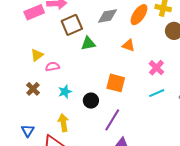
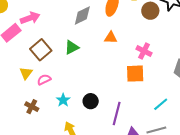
brown square: (72, 25) -> (41, 50), moved
orange square: (116, 83) -> (135, 74), moved
cyan line: (157, 93) -> (161, 104), moved

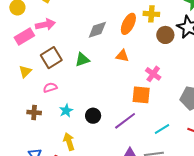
yellow triangle: (26, 73) -> (25, 71), moved
brown cross: (32, 107) -> (34, 113), turned -32
purple line: (117, 114) -> (125, 121), moved, turned 30

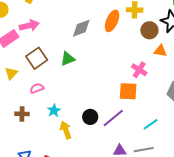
orange triangle: (122, 56) -> (160, 51), moved
black circle: (93, 116) -> (90, 117), moved
yellow arrow: (69, 142) -> (66, 130), moved

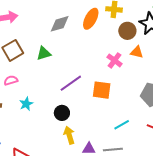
pink cross: (139, 70) -> (115, 60), moved
purple line: (113, 118) -> (71, 83), moved
yellow arrow: (66, 130) -> (69, 135), moved

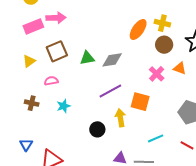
gray diamond: (60, 24) -> (112, 60), moved
brown circle: (127, 31) -> (164, 45), moved
black circle: (62, 113) -> (97, 129), moved
yellow arrow: (69, 135) -> (120, 118), moved

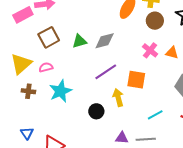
yellow triangle: (29, 61) -> (21, 64), moved, size x1.6
orange triangle: (180, 68) -> (172, 53), moved
cyan star: (64, 106) -> (60, 91), size x1.6

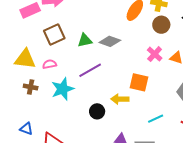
gray diamond: (105, 41) -> (110, 41), turned 30
yellow triangle: (21, 64) -> (25, 59), turned 45
purple line: (106, 72) -> (90, 70), moved
yellow arrow: (118, 98) -> (120, 99), turned -78
blue triangle: (27, 133) -> (26, 129), turned -40

